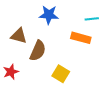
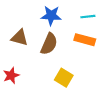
cyan line: (92, 19) -> (88, 17), moved
brown semicircle: (38, 51) -> (49, 44), moved

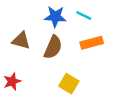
cyan line: (88, 17) -> (84, 15), moved, turned 32
orange rectangle: (85, 40) -> (92, 43), turned -30

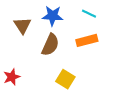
cyan line: (84, 15) -> (89, 14), moved
brown triangle: (21, 40) -> (22, 25), moved, turned 42

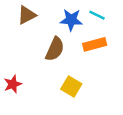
blue star: (53, 16) -> (71, 20), moved
brown triangle: (22, 25) -> (27, 15), moved, turned 36

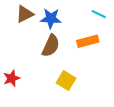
cyan line: (97, 15) -> (99, 14), moved
blue star: (71, 20) -> (51, 18), moved

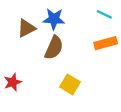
brown triangle: (25, 14) -> (26, 28), moved
orange rectangle: (88, 41) -> (106, 43), moved

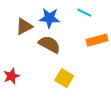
cyan line: (104, 14) -> (84, 13), moved
brown semicircle: (54, 48) -> (49, 44), turned -85

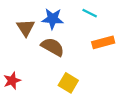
brown triangle: (24, 26) -> (26, 28), turned -36

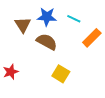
cyan line: (90, 13) -> (74, 19), moved
orange rectangle: (103, 42) -> (92, 38), turned -30

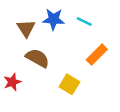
orange rectangle: (92, 38) -> (97, 55), moved
brown semicircle: (47, 42) -> (37, 58), moved

